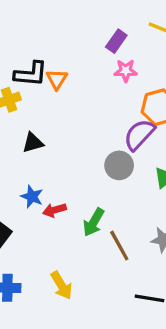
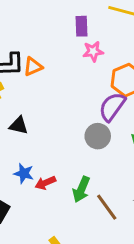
purple rectangle: (116, 41) -> (82, 26), turned -30
orange triangle: (57, 79) -> (33, 67), turned 42
black triangle: (33, 143) -> (19, 125), turned 36

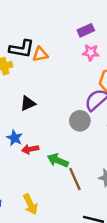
purple rectangle: (82, 26) -> (86, 30), turned 56
black triangle: (19, 125) -> (28, 103), moved, turned -49
green arrow: (81, 189) -> (58, 160), turned 78

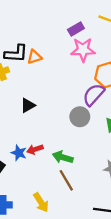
pink star: (91, 52) -> (83, 50), size x1.5
blue star: (15, 138) -> (19, 153), moved
brown line: (75, 179) -> (66, 180), moved

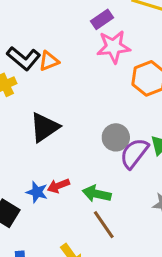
black L-shape: (16, 54) -> (24, 58), turned 40
purple semicircle: (94, 95) -> (134, 153), moved
black triangle: (28, 105) -> (45, 127), size x1.5

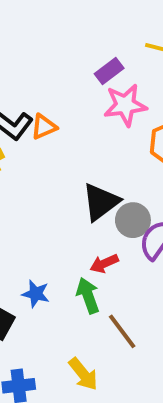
black triangle: (45, 127) -> (101, 202), moved
red arrow: (58, 186) -> (104, 264), moved
green arrow: (97, 194) -> (88, 295), moved, turned 60

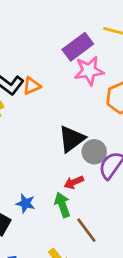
purple rectangle: (109, 71) -> (78, 47), size x1.5

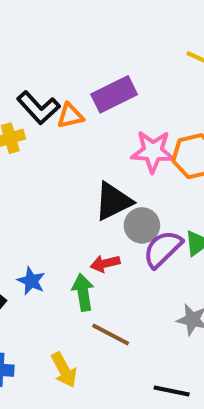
purple rectangle: (78, 47) -> (114, 94), moved
pink star: (89, 71) -> (153, 151), moved
brown line: (86, 230) -> (111, 335), turned -36

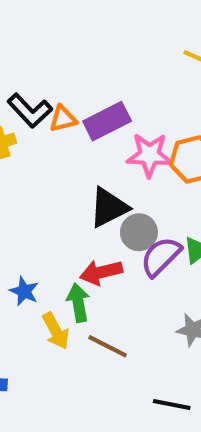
purple rectangle: (114, 94) -> (107, 121), moved
red arrow: (105, 263) -> (101, 272), size x1.4
yellow arrow: (64, 370) -> (56, 331), moved

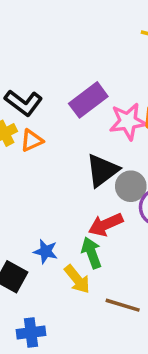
orange triangle: (63, 119) -> (32, 140), moved
brown line: (108, 346) -> (123, 305), moved

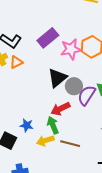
yellow arrow: (77, 279) -> (45, 141), turned 114
brown line: (123, 305) -> (70, 144), moved

